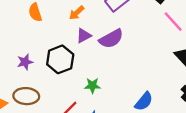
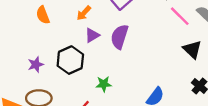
purple semicircle: (111, 39) -> (119, 37), turned 140

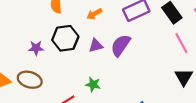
purple triangle: (92, 35) -> (96, 46), moved
black hexagon: (70, 60) -> (65, 38), moved

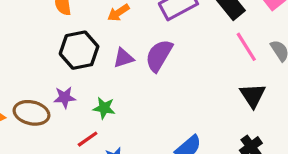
purple star: (36, 48) -> (65, 97), moved
green star: (93, 84) -> (104, 108), moved

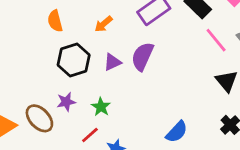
green star: (104, 108) -> (101, 107), turned 30
brown ellipse: (31, 113) -> (39, 118), turned 40

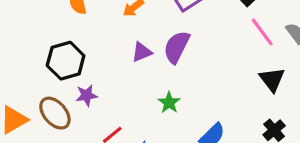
black hexagon: (74, 60) -> (66, 61), moved
green star: (101, 107) -> (169, 103), moved

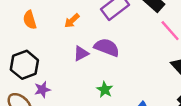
purple semicircle: (177, 47) -> (107, 47), turned 90

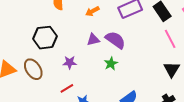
purple star: (42, 90) -> (70, 62), moved
green star: (105, 90) -> (111, 64), moved

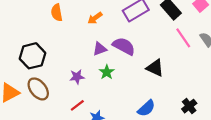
black hexagon: (45, 38) -> (32, 56), moved
green star: (111, 64) -> (107, 72), moved
black triangle: (172, 69) -> (155, 68), moved, turned -30

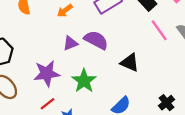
green star: (107, 72) -> (84, 81), moved, size x1.5
purple star: (77, 77) -> (47, 73), size x1.6

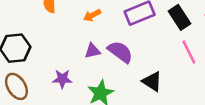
purple star: (47, 73) -> (62, 79), size x0.7

